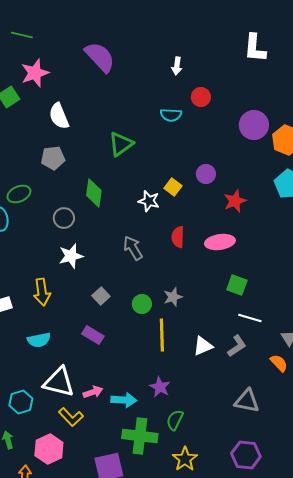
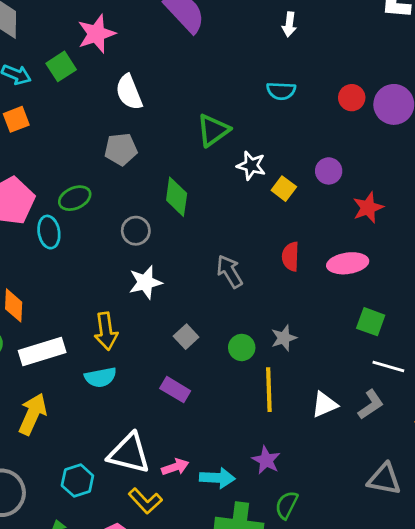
red circle: (201, 97) -> (352, 98), moved
white star: (149, 201) -> (251, 166), moved
cyan semicircle: (39, 340) -> (100, 377), moved

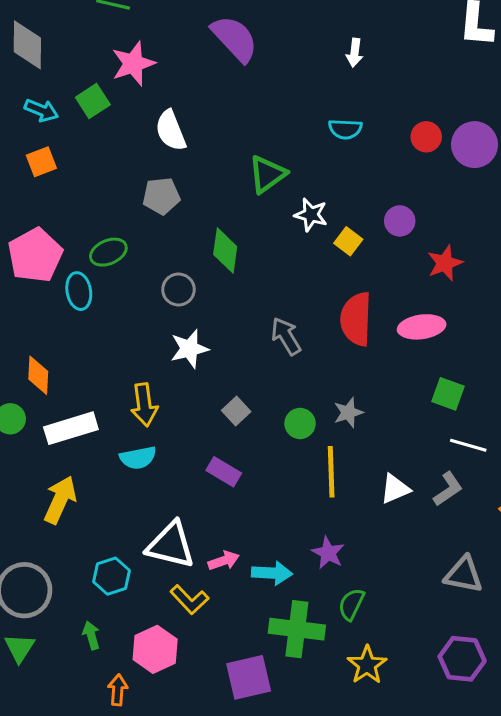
red semicircle: (291, 257) -> (356, 319), size x1.6

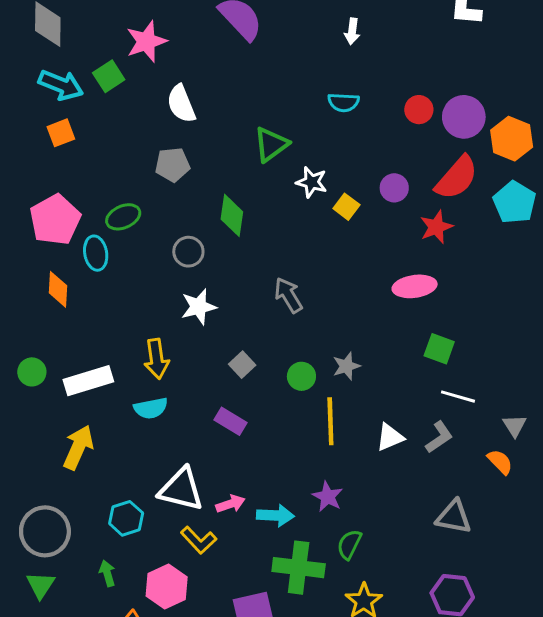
cyan arrow: (41, 110) -> (61, 85), size x1.4
red semicircle: (356, 319) -> (457, 178), moved, turned -141
orange diamond: (38, 375) -> (58, 289), moved

